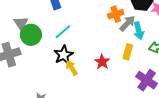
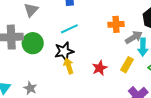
orange cross: (116, 14) -> (116, 24), moved
green circle: (31, 35) -> (33, 43), moved

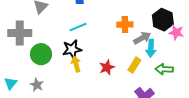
green circle: (33, 43) -> (41, 54), moved

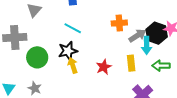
black hexagon: (163, 20) -> (157, 33), moved
cyan line: (78, 27) -> (73, 28), turned 54
yellow rectangle: (134, 65) -> (131, 63), turned -35

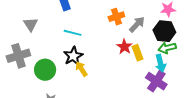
black hexagon: (157, 33) -> (164, 31), moved
cyan arrow: (147, 45) -> (160, 63), moved
red star: (104, 67) -> (124, 47), moved

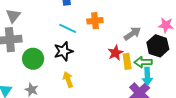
orange cross: (116, 17) -> (95, 21), moved
gray triangle: (31, 24) -> (13, 16), moved
green arrow: (167, 48) -> (143, 62), moved
yellow arrow: (81, 69) -> (68, 79), moved

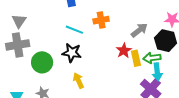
black star: (63, 51) -> (72, 53), turned 30

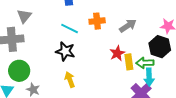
gray triangle: (19, 21) -> (24, 16), moved
gray arrow: (139, 30) -> (128, 26), moved
green circle: (42, 62) -> (19, 71), moved

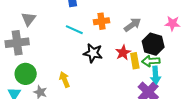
black hexagon: (160, 47) -> (153, 44), moved
black star: (65, 51) -> (93, 53), moved
yellow arrow: (70, 80) -> (64, 80), moved

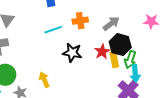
cyan line: (74, 30) -> (53, 30), turned -42
black hexagon: (153, 44) -> (120, 45), moved
green arrow: (151, 61) -> (130, 60), turned -66

